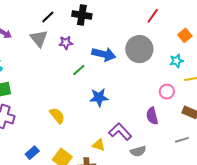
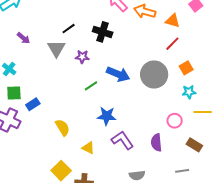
orange square: (185, 35) -> (186, 68), moved
purple L-shape: (120, 132) -> (122, 140), moved
yellow triangle: (99, 145) -> (88, 148), moved
blue rectangle: (32, 153) -> (33, 104), moved

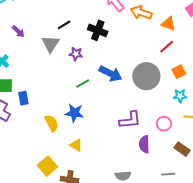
blue rectangle: (33, 104) -> (23, 98), turned -72
blue star: (107, 116) -> (74, 113), moved
purple L-shape: (122, 140) -> (130, 120), moved, turned 115

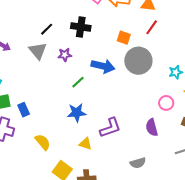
orange square: (179, 72) -> (124, 38), moved, turned -32
purple L-shape: (130, 120) -> (110, 128), moved
yellow semicircle: (52, 123) -> (43, 142), moved

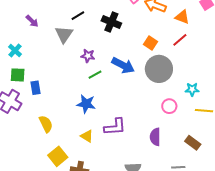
purple star: (65, 55) -> (88, 56), moved
pink circle: (166, 103) -> (169, 106), moved

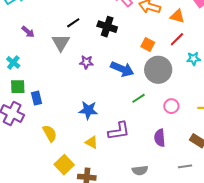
green line: (95, 75) -> (139, 98), moved
cyan star: (192, 89) -> (193, 59), moved

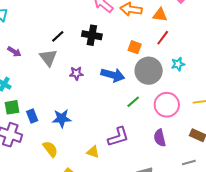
cyan star: (193, 59) -> (178, 64), moved
pink circle: (171, 106) -> (167, 105), size x1.6
blue star: (88, 110) -> (62, 118), moved

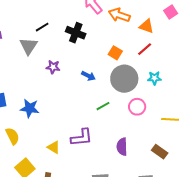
blue arrow: (113, 75) -> (88, 76), size x0.6
pink circle: (167, 105) -> (137, 107), moved, size x0.7

